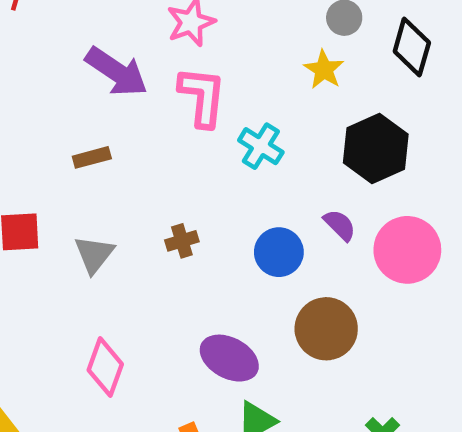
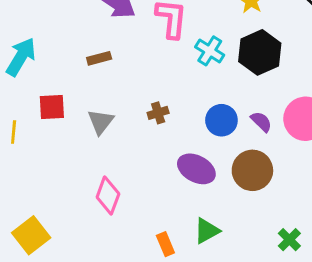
black hexagon: (376, 148) -> (260, 52), moved
purple semicircle: (340, 225) -> (261, 122), moved
purple ellipse: (229, 358) -> (196, 169), moved

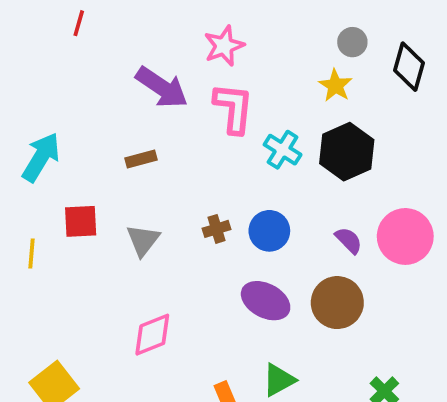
blue circle: (221, 120) -> (269, 231), moved
pink diamond: (108, 195) -> (152, 335), turned 48

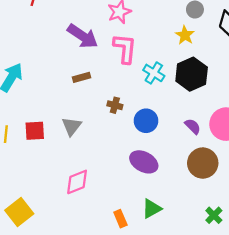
brown rectangle: (141, 159) -> (82, 77), moved
red square: (81, 221) -> (35, 131), moved
brown cross: (216, 229) -> (115, 105), moved, turned 32
brown circle: (337, 303) -> (203, 163), moved

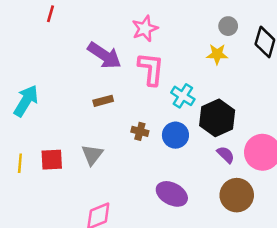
yellow star: (185, 35) -> (217, 54), turned -30
black hexagon: (192, 74) -> (217, 118), moved
blue circle: (146, 121) -> (175, 135), moved

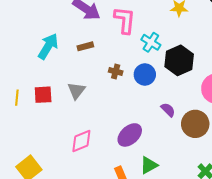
cyan arrow: (26, 101) -> (48, 46), moved
purple semicircle: (226, 155) -> (168, 110), moved
purple ellipse: (172, 194) -> (130, 135), moved, turned -70

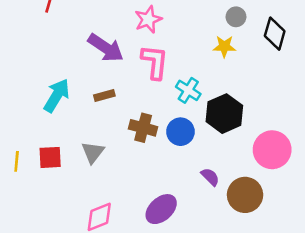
brown cross: (116, 71) -> (143, 128), size x1.5

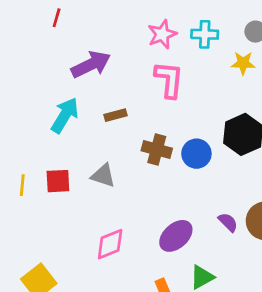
purple arrow: (106, 48) -> (91, 64), moved, turned -60
cyan cross: (188, 90) -> (205, 34), moved, turned -30
gray triangle: (93, 152) -> (103, 176), turned -50
purple semicircle: (210, 177) -> (228, 222), moved

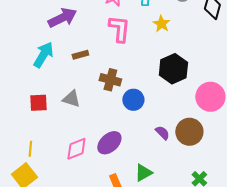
yellow star: (243, 63) -> (161, 24), moved, turned 30
blue circle: (196, 154) -> (133, 100), moved
yellow line: (22, 185) -> (30, 149), moved
purple ellipse: (176, 236) -> (109, 143), moved

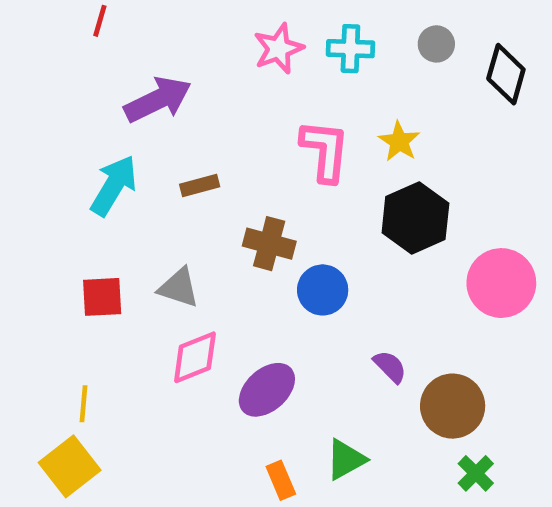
yellow star: (161, 24) -> (399, 141), moved
pink L-shape: (119, 29) -> (325, 151), moved
brown circle: (189, 132) -> (453, 406), moved
pink diamond: (76, 149) -> (195, 357), moved

